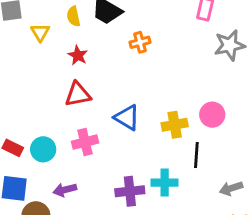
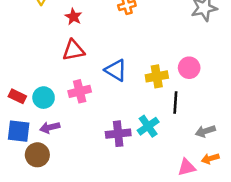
cyan cross: (165, 183) -> (148, 126), turned -35
purple arrow: (65, 190) -> (50, 127), moved

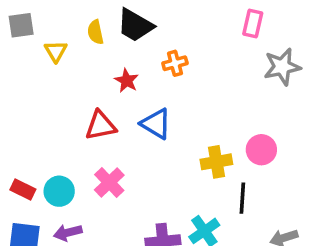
red star: (73, 17) -> (127, 81), moved
blue triangle: (116, 70) -> (156, 124), moved
pink cross: (80, 91) -> (109, 183), turned -30

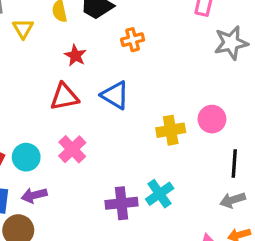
red star: (127, 81) -> (75, 56), moved
black line: (242, 198) -> (234, 164), moved

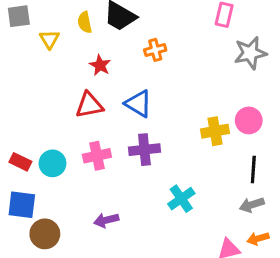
pink circle: (212, 119) -> (249, 120), moved
yellow cross: (171, 130) -> (215, 131), moved
pink cross: (72, 149) -> (97, 156), turned 32
purple arrow: (34, 195) -> (106, 220), moved
purple cross: (121, 203) -> (144, 150), moved

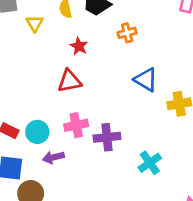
blue triangle: (138, 104) -> (146, 80), moved
purple cross: (144, 150) -> (107, 137), moved
purple arrow: (106, 220) -> (53, 157), moved

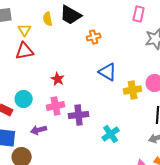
red star: (79, 46) -> (58, 79), moved
red triangle: (69, 81) -> (25, 51), moved
cyan circle: (37, 132) -> (24, 99), moved

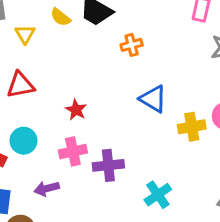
yellow semicircle: (48, 19) -> (61, 17), turned -40
red triangle: (25, 51) -> (20, 85), moved

